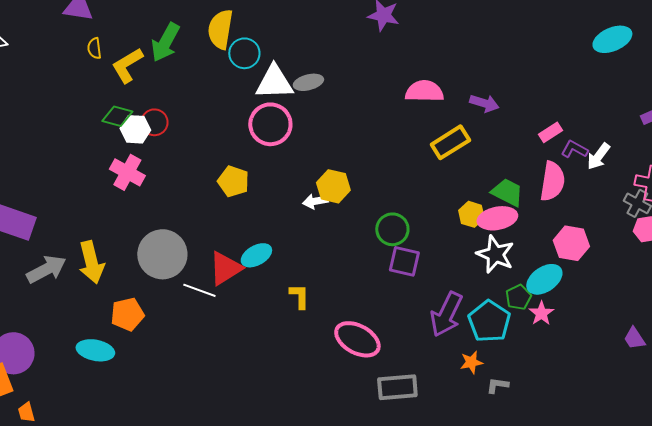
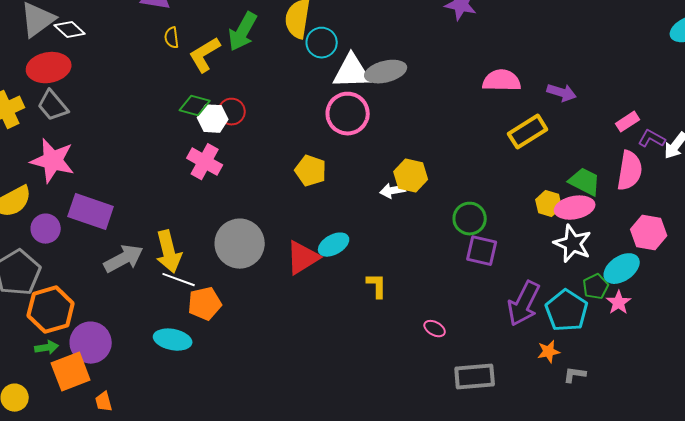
gray ellipse: (308, 82) -> (386, 72), size x1.4
white line: (199, 290) -> (179, 280), moved
pink ellipse: (357, 339) -> (435, 329), size x0.5

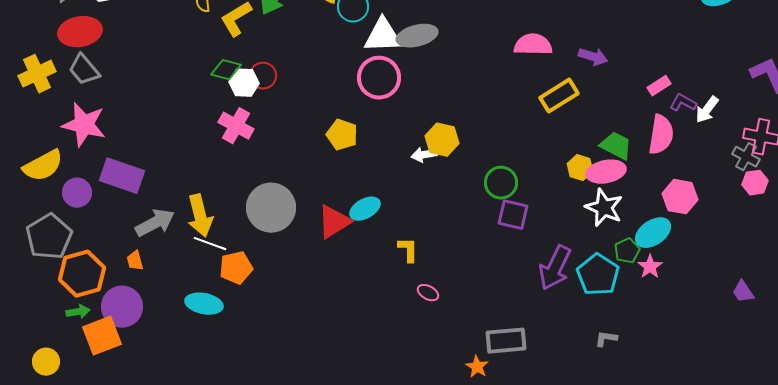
pink ellipse: (435, 329) -> (428, 293), moved
orange star: (549, 352) -> (477, 367), moved, turned -30
orange trapezoid: (104, 402) -> (135, 261), moved

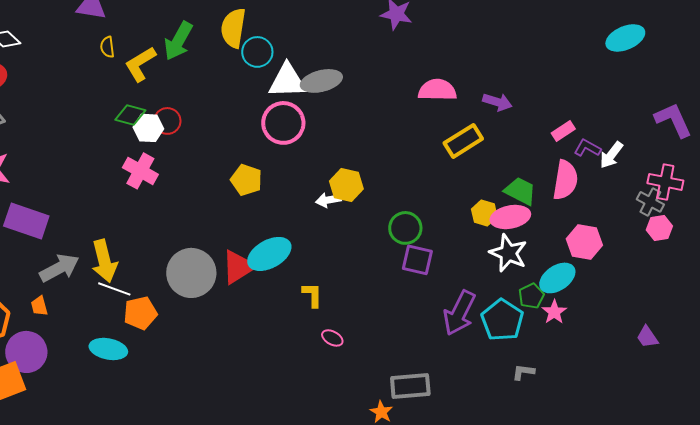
gray circle: (271, 208) -> (191, 273), moved
cyan ellipse: (365, 209) -> (269, 254), size x1.4
gray L-shape: (606, 339) -> (523, 372), moved

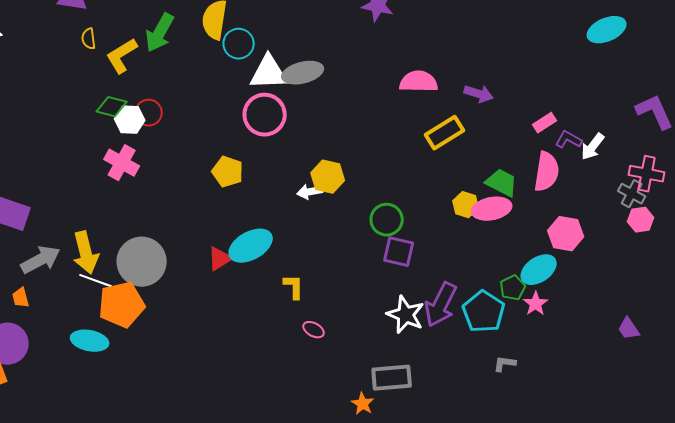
white star: (508, 253) -> (406, 315), moved
red triangle: (238, 267) -> (220, 259), size x0.7
gray circle: (191, 273) -> (142, 262), moved
orange pentagon: (140, 313) -> (122, 305), size x1.4

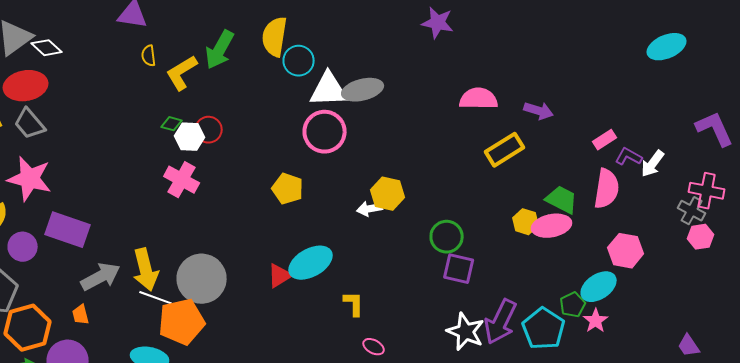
green diamond: (112, 107) -> (172, 124), size x0.7

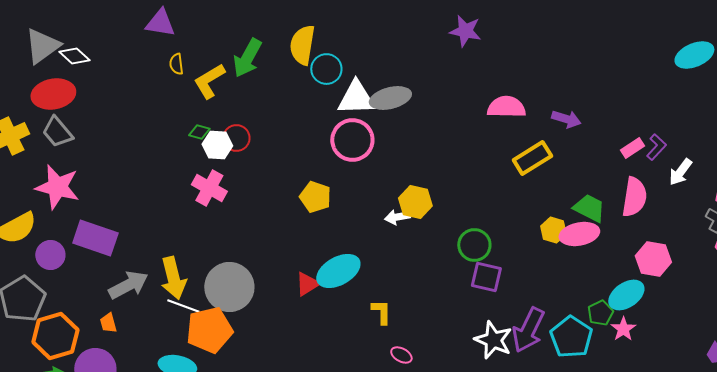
purple L-shape: (629, 157) -> (656, 147), moved, turned 104

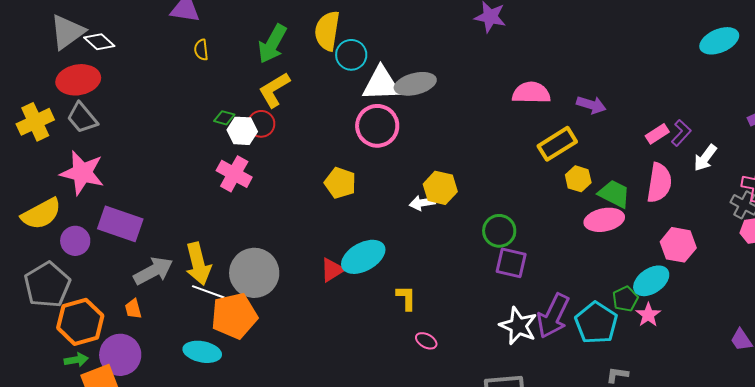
yellow L-shape: (209, 81) -> (274, 90), moved
yellow hexagon: (553, 230) -> (578, 179), moved

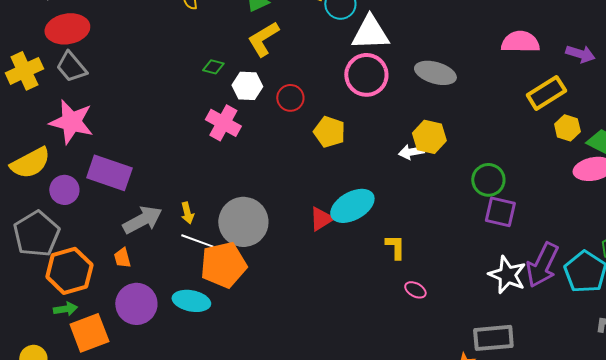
gray ellipse: (415, 84) -> (435, 73), moved, turned 30
red circle: (261, 124) -> (290, 98), moved
white hexagon: (242, 131) -> (247, 86), moved
yellow arrow: (198, 264) -> (187, 213), size x0.5
purple circle: (120, 355) -> (136, 304), moved

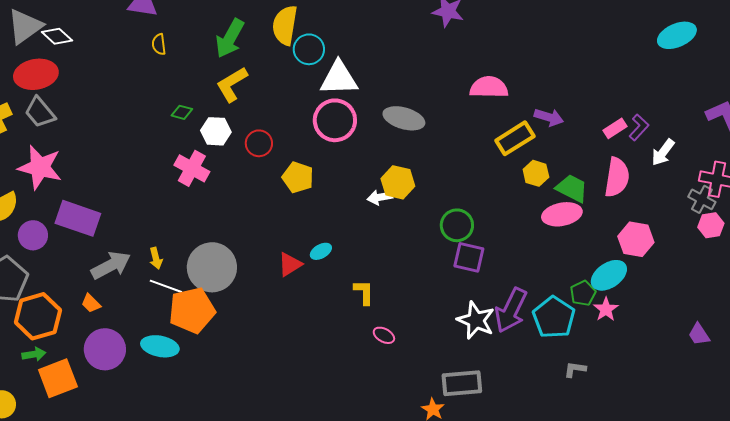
purple arrow: (580, 54) -> (549, 117), moved
cyan ellipse: (352, 206) -> (321, 251), size x0.5
orange trapezoid: (122, 258) -> (91, 303), turned -30

